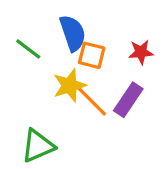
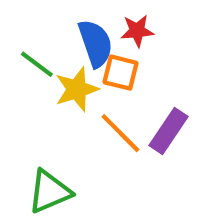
red star: (141, 52) -> (137, 31), moved
yellow star: (70, 85) -> (77, 89), moved

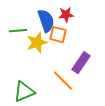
green line: (37, 64) -> (18, 31), turned -42
orange line: (120, 133) -> (63, 81), moved

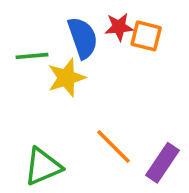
orange square: (58, 35) -> (146, 36), moved
purple rectangle: (81, 63) -> (162, 163), moved

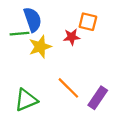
red star: (119, 27) -> (72, 37), moved
blue semicircle: (83, 38) -> (33, 20), moved

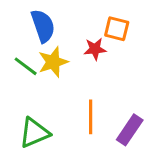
green line: (20, 34) -> (26, 66), moved, turned 42
orange line: (68, 88) -> (91, 117), turned 45

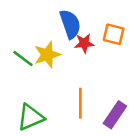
blue semicircle: (43, 26) -> (70, 24), moved
orange square: (117, 29) -> (114, 34), moved

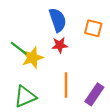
red star: (84, 43) -> (60, 45), moved
yellow star: (47, 55) -> (32, 58), moved

